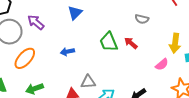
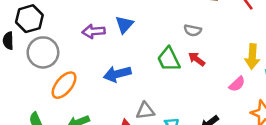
gray semicircle: (142, 19) -> (193, 30), moved
purple arrow: (36, 22) -> (94, 31), moved, turned -42
blue arrow: (67, 52) -> (117, 74), size x1.5

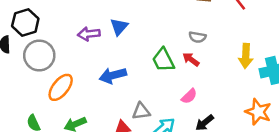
gray semicircle: (193, 30) -> (197, 37), moved
pink semicircle: (237, 84) -> (189, 96), moved

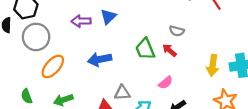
yellow arrow: (246, 56) -> (213, 65), moved

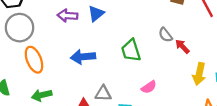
gray semicircle: (177, 31) -> (165, 35), turned 32
red arrow: (170, 50) -> (182, 46), moved
orange ellipse: (53, 66) -> (34, 60), turned -70

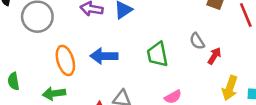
red arrow: (182, 46) -> (214, 56), turned 70
orange ellipse: (34, 60) -> (65, 60), moved

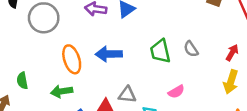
gray semicircle: (197, 41) -> (191, 49), moved
red arrow: (214, 56) -> (232, 53), moved

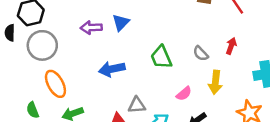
gray semicircle: (191, 49) -> (201, 54), moved
orange ellipse: (72, 59) -> (55, 84), moved
yellow arrow: (231, 82) -> (215, 82), moved

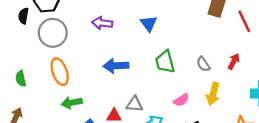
blue triangle: (121, 22) -> (149, 24), moved, turned -30
green semicircle: (33, 110) -> (21, 79), moved

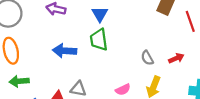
red arrow: (234, 61) -> (176, 58), turned 32
green trapezoid: (165, 62) -> (99, 40), moved

